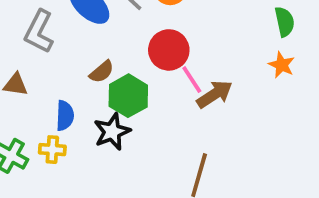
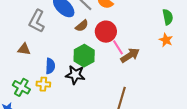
brown semicircle: (102, 72) -> (82, 26), moved
black star: (112, 132) -> (75, 75), turned 30

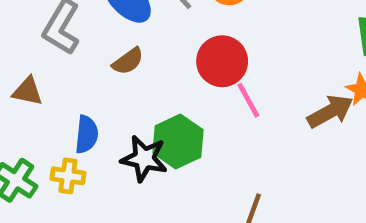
brown semicircle: (82, 26) -> (128, 61), moved
brown arrow: (130, 55) -> (330, 111), moved
green hexagon: (84, 56) -> (178, 141), moved

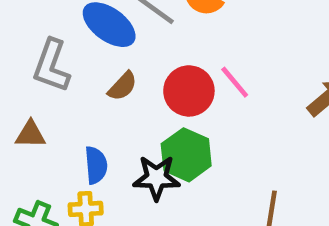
red circle: (222, 61) -> (189, 91), moved
pink line: (248, 100) -> (235, 82), moved

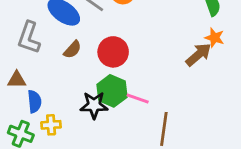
pink line: (235, 82) -> (138, 98), moved, turned -30
blue semicircle: (96, 165) -> (34, 101), moved

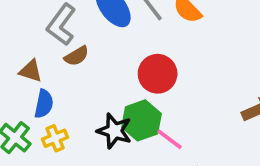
brown semicircle: (72, 50) -> (77, 56), moved
yellow cross: (51, 125) -> (55, 138), turned -36

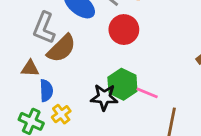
brown semicircle: (77, 56) -> (62, 48), size x1.6
red circle: (158, 74) -> (124, 30), moved

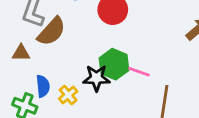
blue semicircle: (46, 91) -> (43, 86), moved
yellow cross: (61, 114) -> (68, 95), moved

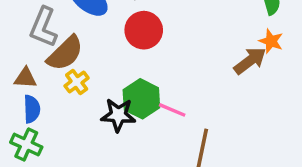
blue semicircle: (43, 86) -> (32, 109), moved
yellow cross: (68, 95) -> (77, 82), moved

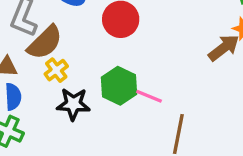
black star: (118, 115) -> (73, 104), moved

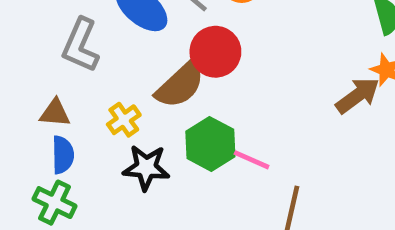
brown semicircle: (45, 42) -> (180, 85), moved

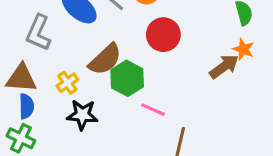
red circle: (215, 52) -> (163, 35), moved
brown triangle: (55, 113) -> (21, 78), size x1.5
green hexagon: (210, 144) -> (127, 78), moved

